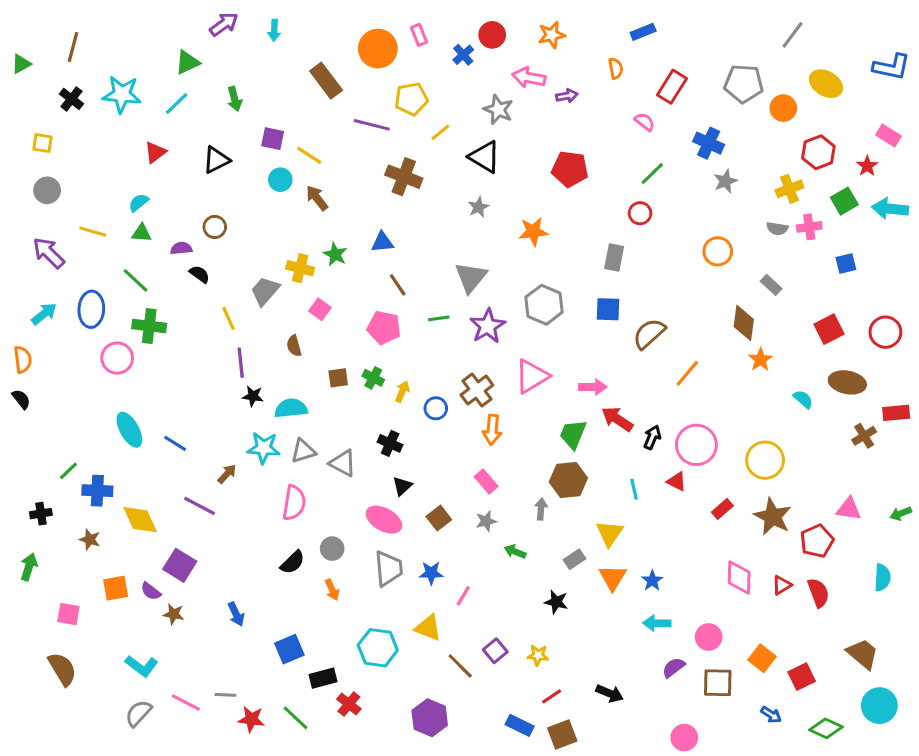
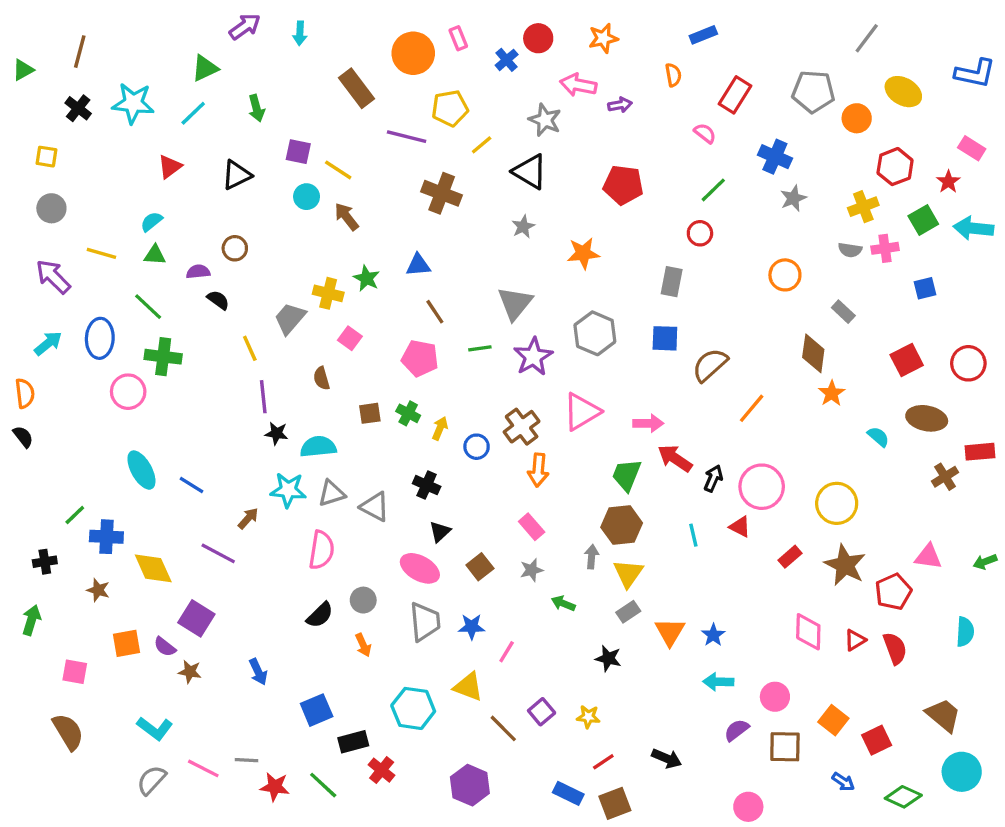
yellow triangle: (610, 533) -> (628, 573), moved

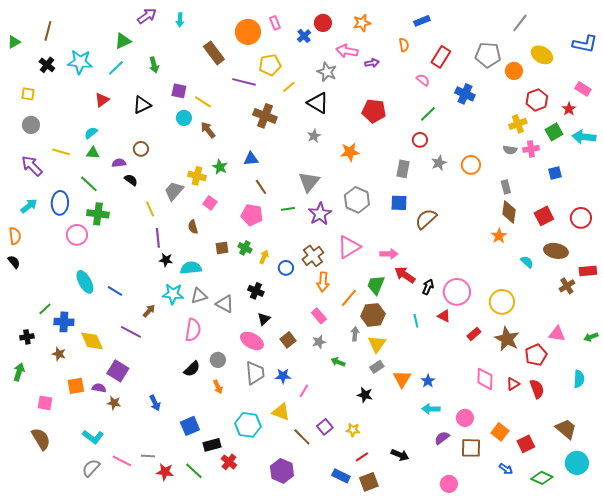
gray star: (793, 198) -> (439, 163), moved
gray rectangle: (843, 312) -> (506, 187), turned 32
brown diamond: (813, 353) -> (509, 212), moved
orange line: (752, 408) -> (349, 298), moved
purple semicircle: (165, 647) -> (99, 388), turned 152

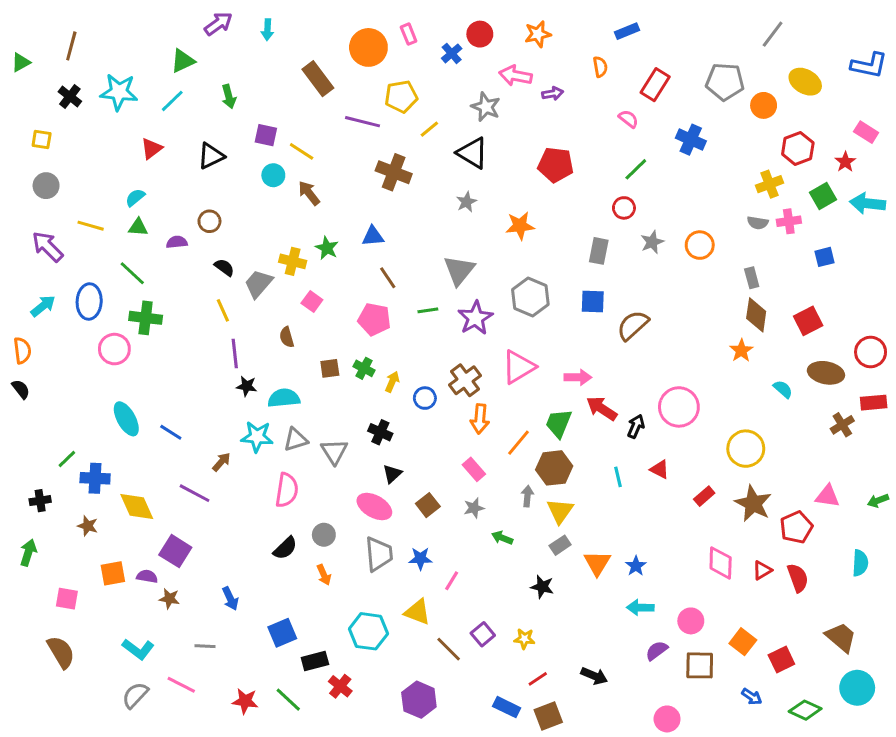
black semicircle: (131, 180) -> (224, 267), moved
red circle: (581, 218) -> (871, 352), moved
pink circle: (457, 292) -> (679, 407), moved
gray triangle: (225, 304) -> (334, 452), turned 30
gray line: (148, 456) -> (205, 646), moved

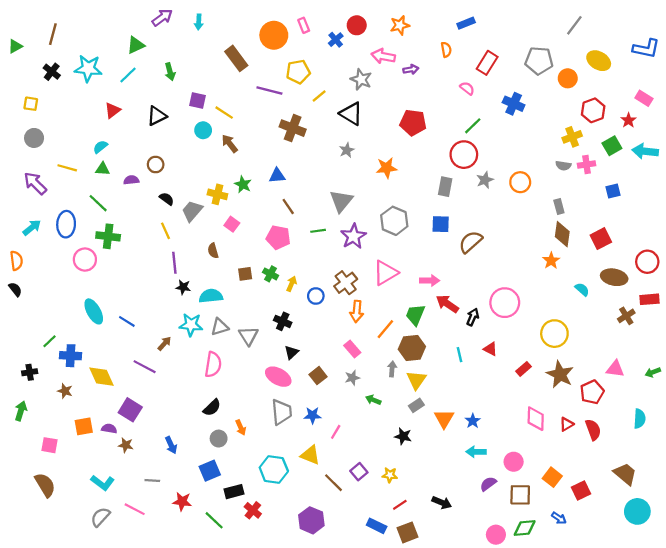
red circle: (624, 208) -> (464, 155), size x1.6
gray circle: (324, 535) -> (219, 439), moved
red star: (245, 701) -> (182, 501), moved
green diamond: (805, 710) -> (525, 528), moved, turned -30

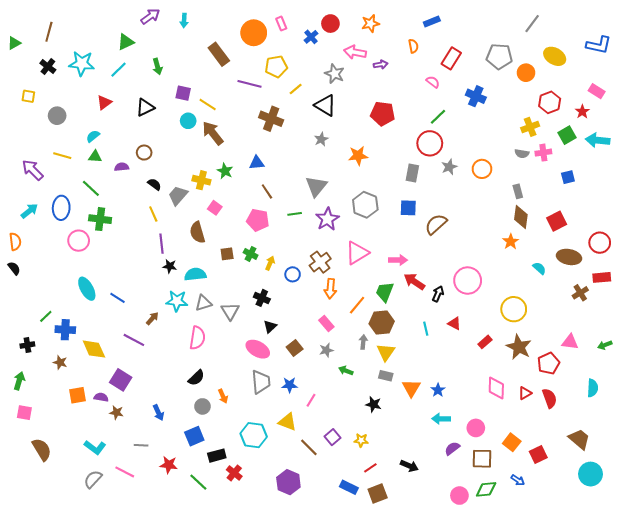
gray circle: (34, 138) -> (57, 116), moved
brown arrow: (230, 144) -> (213, 133), size x1.4
brown semicircle: (213, 251) -> (197, 232), size x1.5
gray rectangle: (416, 405) -> (386, 376), turned 48
pink square: (50, 445) -> (24, 413), moved

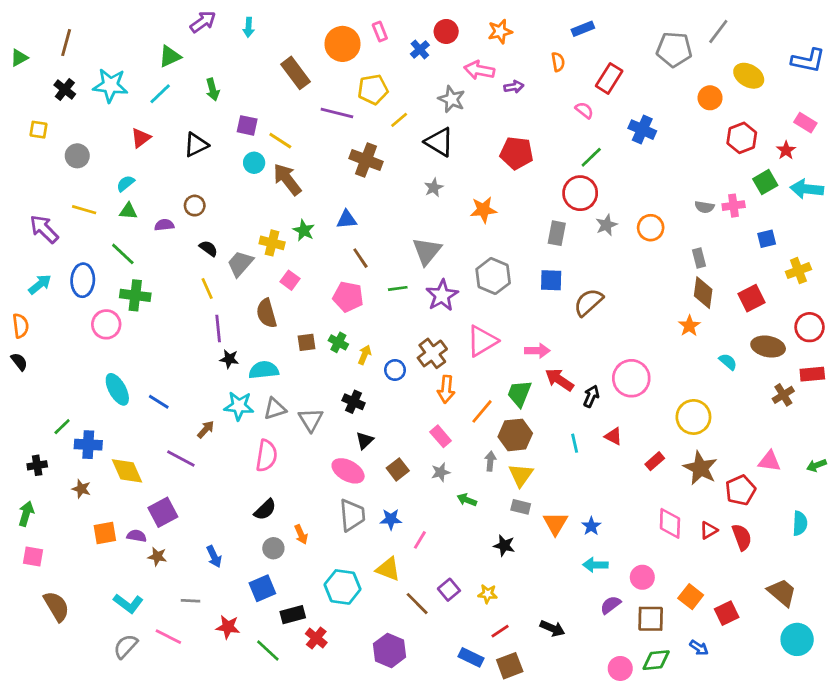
gray pentagon: (499, 56) -> (674, 49), moved
yellow cross: (530, 127) -> (798, 271), moved
purple square: (121, 380) -> (163, 512), turned 30

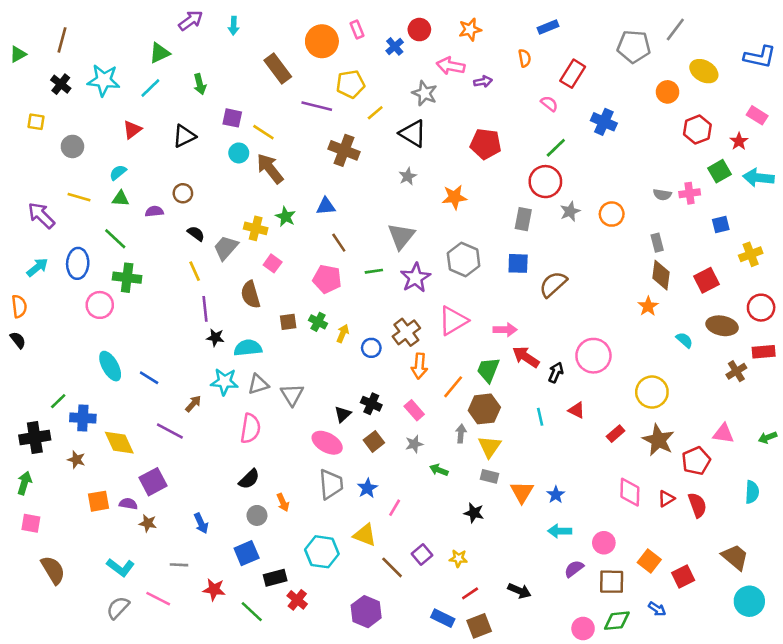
black cross: (354, 402) -> (371, 404), moved
black cross: (37, 465) -> (35, 437), size x1.6
blue star: (391, 519) -> (367, 488), turned -30

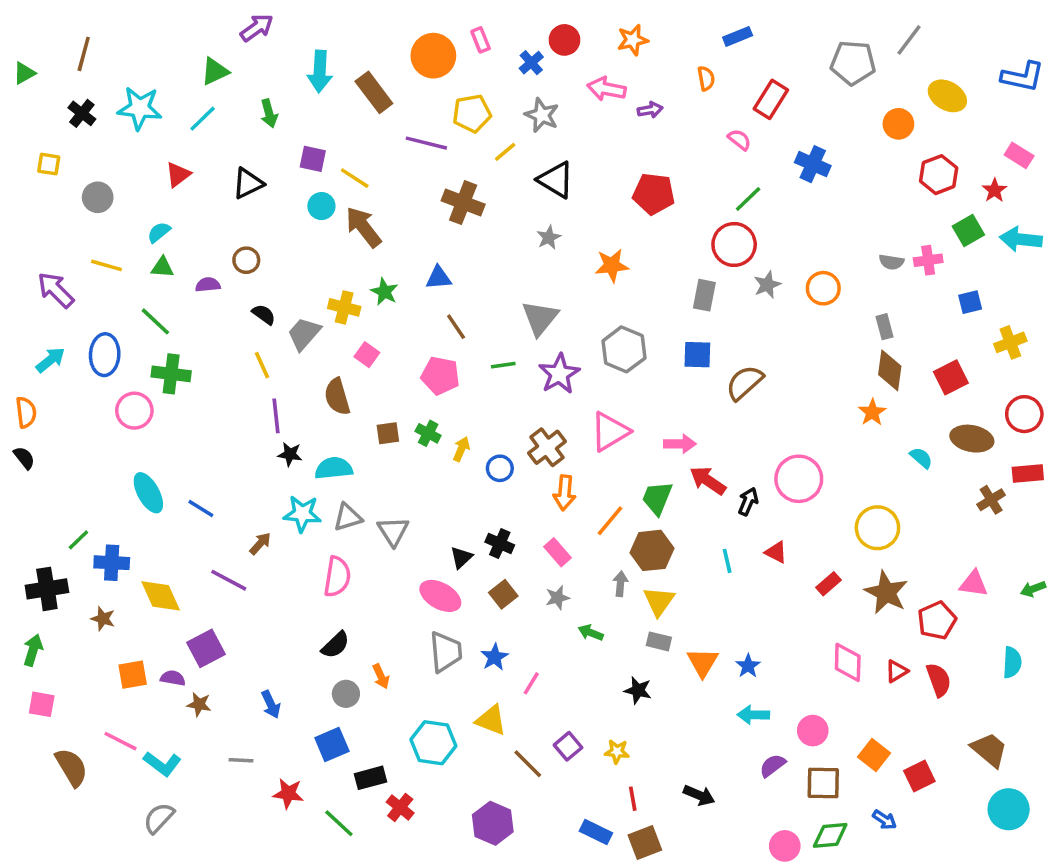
cyan arrow: (234, 26) -> (320, 71), moved, size x1.6
gray star: (425, 93) -> (542, 115), moved
red line: (470, 593) -> (633, 799), turned -66
pink line: (158, 599) -> (120, 741), moved

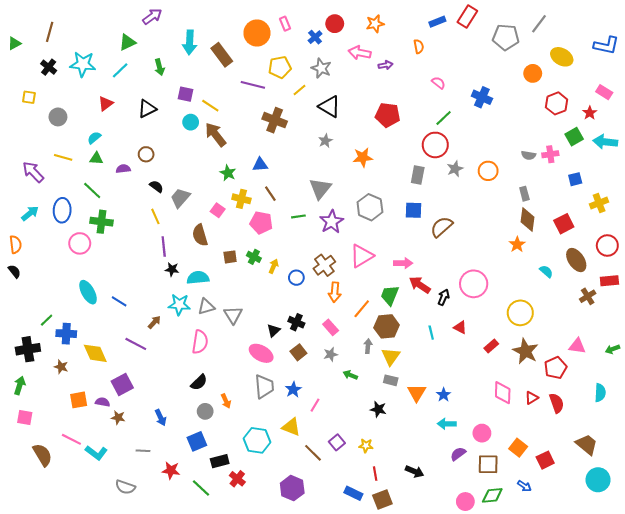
red rectangle: (771, 99) -> (467, 16), moved
yellow cross: (344, 307) -> (241, 199), moved
brown ellipse: (972, 439) -> (576, 260), turned 45
gray semicircle: (159, 818) -> (125, 487), moved, turned -114

